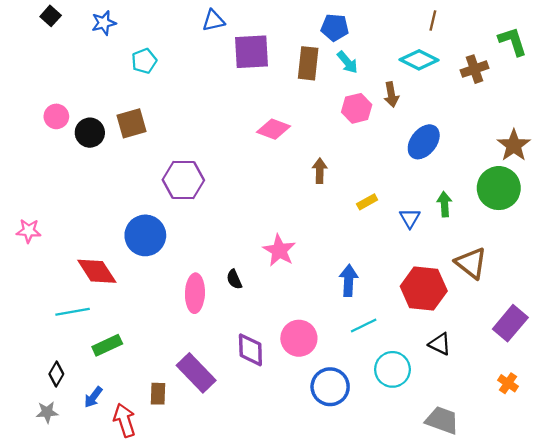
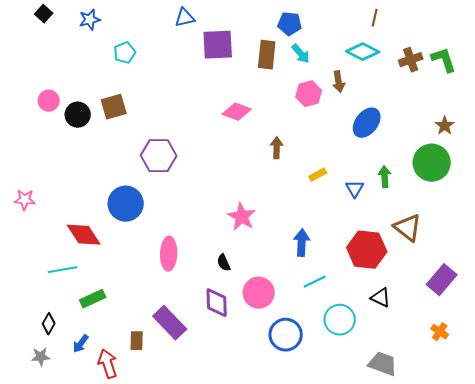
green L-shape: (513, 41) -> (444, 60), moved
brown star: (514, 145) -> (445, 126), size x0.7
black semicircle: (234, 279) -> (224, 263), moved

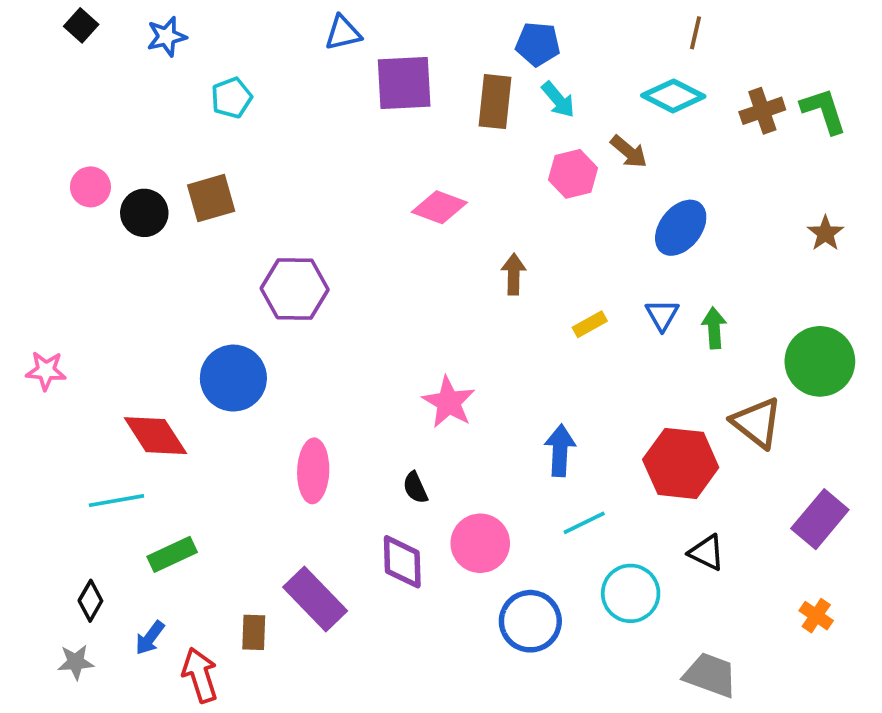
brown arrow: (339, 82) -> (629, 152), turned -40
green circle: (432, 163) -> (820, 361), moved
blue triangle: (355, 189) -> (662, 315), moved

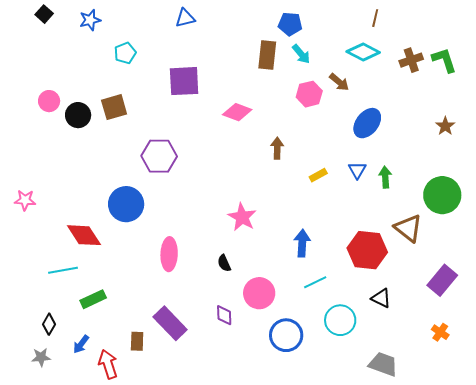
purple square: (404, 83) -> (184, 81), moved
purple diamond: (402, 562) -> (224, 315), moved, size x0.7

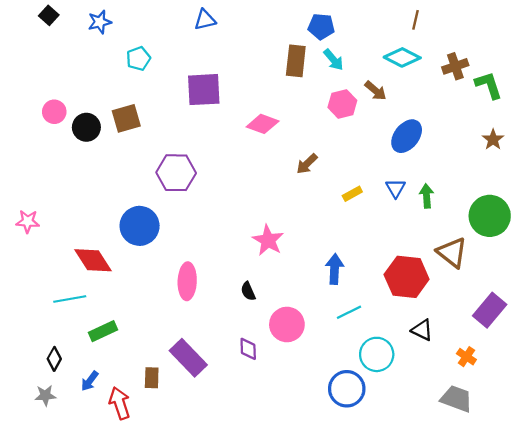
green L-shape: (444, 60) -> (489, 85), moved
brown arrow: (277, 148) -> (307, 164), turned -135
orange cross: (440, 332) -> (466, 357), moved
blue circle: (286, 335) -> (347, 389), moved
gray trapezoid: (383, 364) -> (456, 399), moved

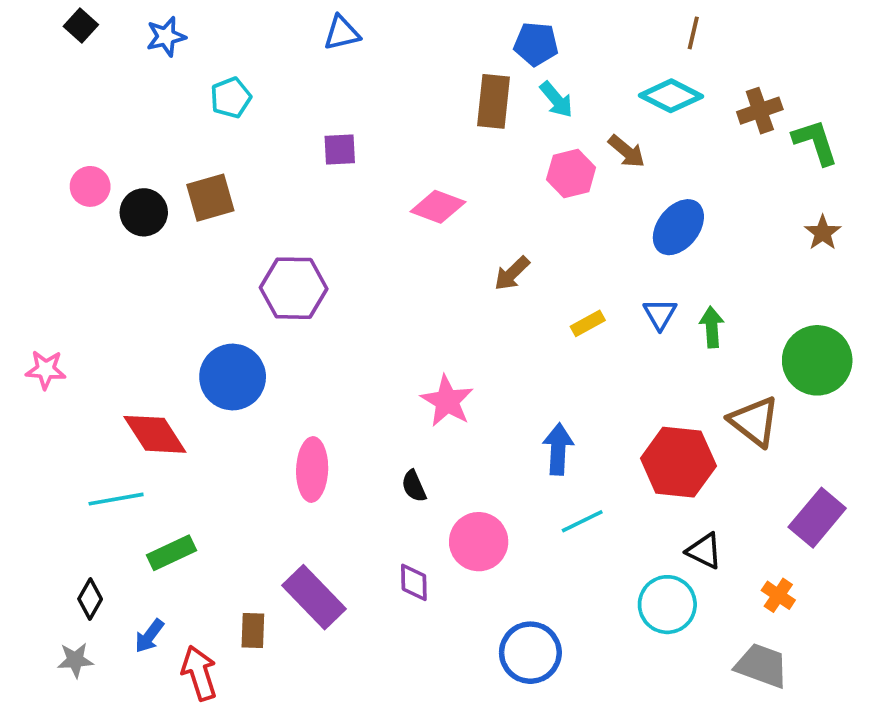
purple square: (204, 90) -> (340, 149), size x0.6
cyan circle: (377, 354) -> (667, 605), moved
blue circle: (347, 389) -> (530, 653), moved

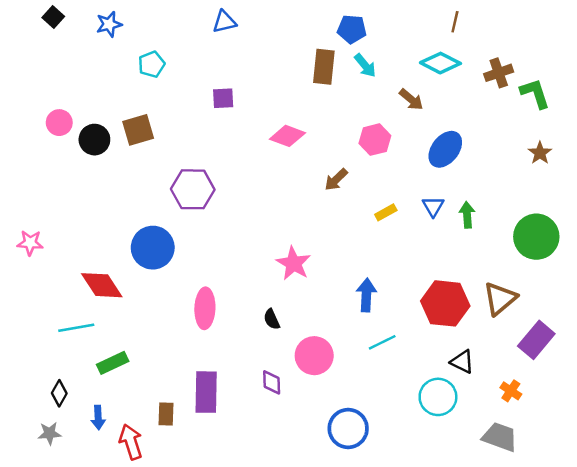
pink hexagon: (571, 173) -> (375, 140), moved
brown triangle: (754, 421) -> (500, 299), moved, turned 42
purple rectangle: (314, 597) -> (206, 392), turned 45
blue arrow: (149, 636) -> (98, 418), turned -40

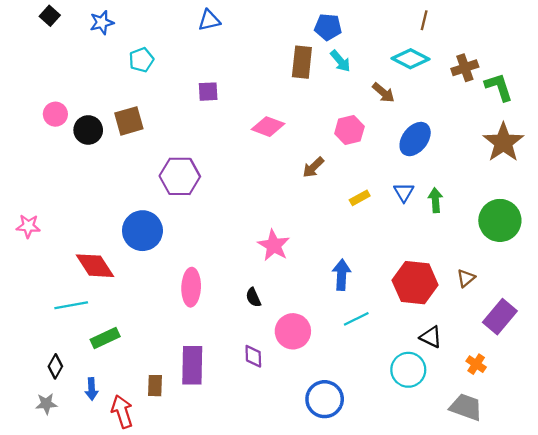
brown star: (540, 153) -> (503, 142), size x1.8
brown triangle: (500, 299) -> (466, 278), size x0.6

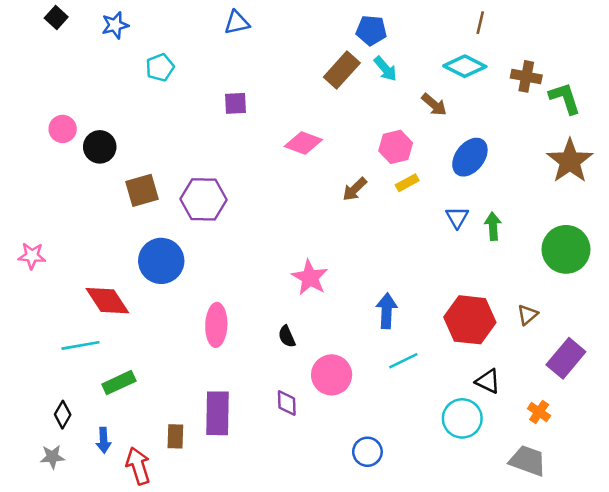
brown rectangle: (302, 62) -> (342, 70), turned 36
brown cross: (465, 68) -> (526, 76), turned 30
brown square: (129, 121) -> (142, 190), moved
yellow rectangle: (360, 198) -> (407, 183), moved
blue circle: (325, 399) -> (367, 452), size x0.7

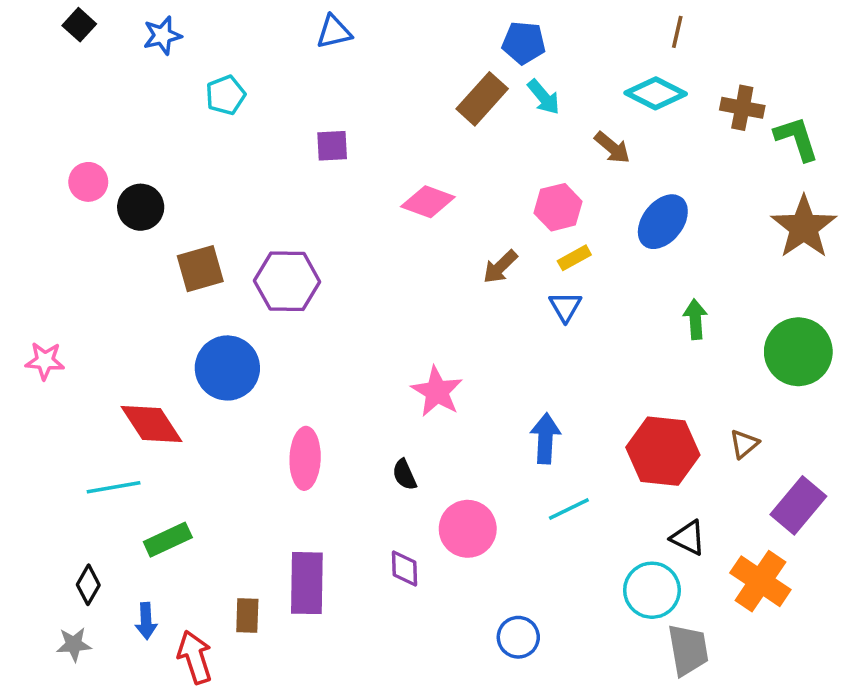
blue triangle: (457, 217) -> (565, 307), moved
orange cross: (539, 412) -> (760, 581), size x1.8
gray trapezoid: (528, 461) -> (688, 650), moved, turned 60

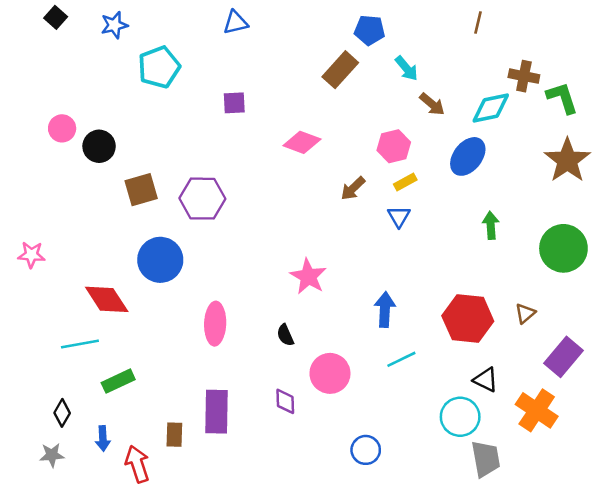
cyan diamond: (656, 93) -> (491, 108), moved, turned -39
cyan pentagon: (226, 95) -> (159, 67), size x1.5
cyan arrow: (544, 97) -> (407, 68), moved

